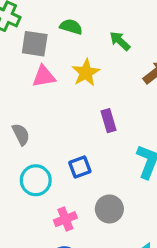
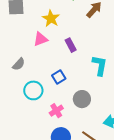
pink triangle: (44, 76) -> (41, 39), moved
gray semicircle: (21, 134) -> (19, 64), turned 80

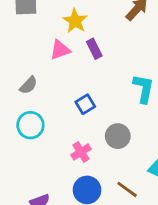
purple rectangle: (71, 45) -> (94, 49), moved
cyan circle: (33, 90) -> (30, 125), moved

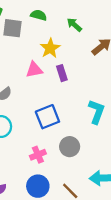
blue square: (85, 104) -> (47, 117), size x1.5

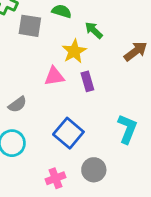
green arrow: (74, 25) -> (94, 30), moved
blue square: (47, 117) -> (68, 133), turned -30

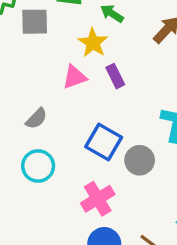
gray circle: (94, 170) -> (140, 160), moved
pink cross: (56, 178) -> (98, 199), size x1.4

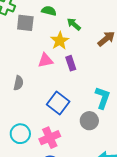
gray semicircle: (36, 119) -> (18, 83), turned -40
gray circle: (140, 160) -> (89, 121), moved
cyan circle: (38, 166) -> (20, 134), moved

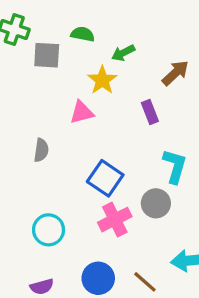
green arrow: (74, 24) -> (123, 53), turned -64
purple rectangle: (71, 63) -> (150, 112), moved
pink cross: (50, 138) -> (115, 220), moved

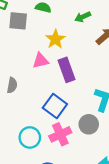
green arrow: (123, 53) -> (83, 17), moved
purple rectangle: (150, 112) -> (66, 70), moved, size x1.5
cyan circle: (49, 230) -> (30, 137), moved

